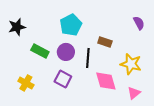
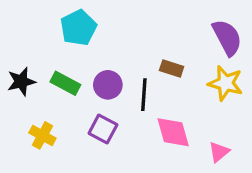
purple semicircle: (139, 23) -> (227, 37), size x1.6
cyan pentagon: (71, 25) -> (78, 28), moved
black star: (17, 27) -> (21, 82), moved
yellow star: (131, 64) -> (226, 83), moved

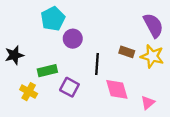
brown rectangle: (172, 68) -> (127, 52), moved
green rectangle: (65, 83) -> (47, 71), moved, turned -42
purple circle: (108, 85) -> (73, 39), moved

